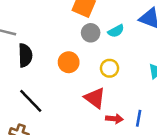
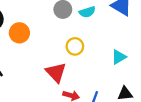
orange circle: (69, 62) -> (19, 33), moved

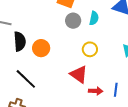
cyan semicircle: (87, 12) -> (94, 18), turned -48

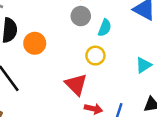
cyan semicircle: (94, 18) -> (105, 28), moved

